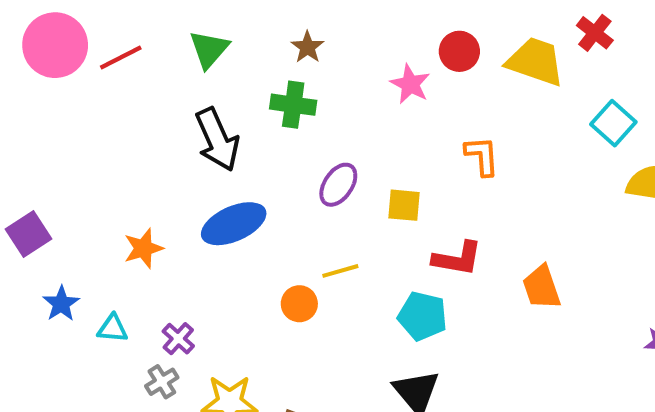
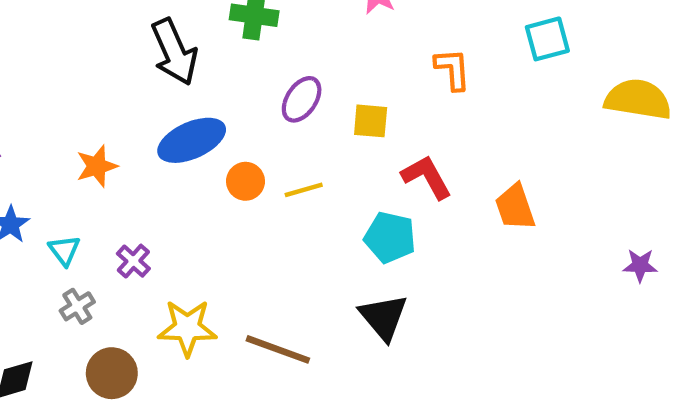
cyan square: (613, 123) -> (547, 39), moved, turned 33
red L-shape: (457, 259) -> (427, 177), turned -129
orange circle: (299, 304) -> (245, 181), moved
cyan triangle: (113, 328) -> (64, 250), turned 48
gray cross: (162, 382) -> (77, 306), moved

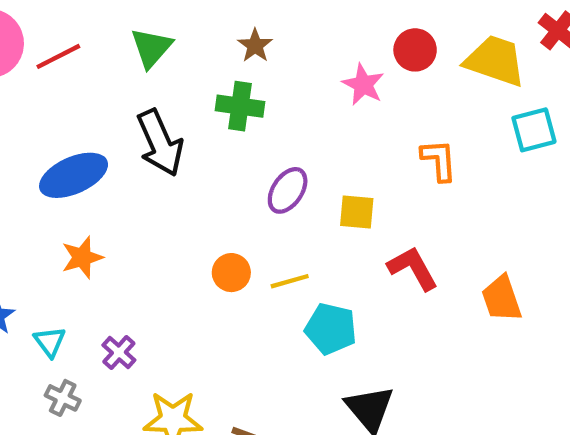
blue ellipse: (192, 140) -> (74, 175), moved
cyan pentagon: (390, 237) -> (331, 329), moved
gray cross: (77, 306) -> (63, 398), turned -32

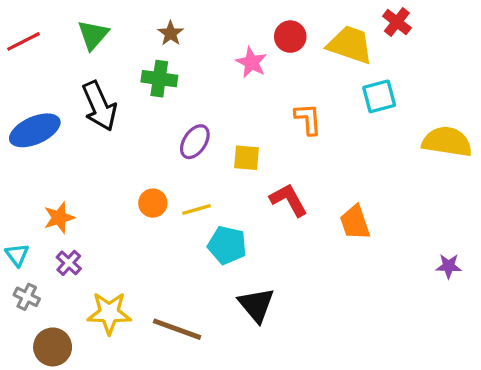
orange star: (82, 257) -> (59, 218), moved

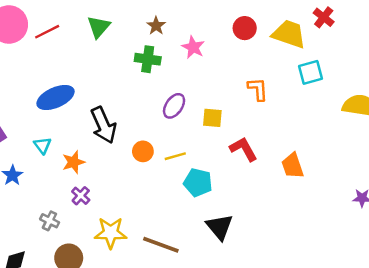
pink star: (251, 62) -> (193, 47), moved
black arrow: (99, 106) -> (103, 125), moved
cyan triangle: (17, 255) -> (42, 145), moved

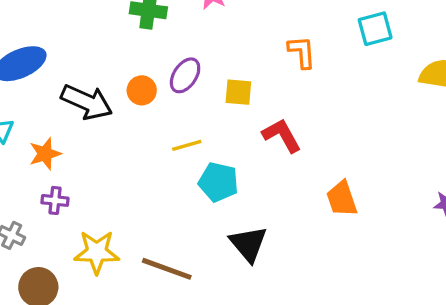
black arrow: (103, 125) -> (87, 102), turned -42
orange circle: (143, 151) -> (142, 90), moved
orange trapezoid: (293, 166) -> (342, 199), moved
purple cross: (81, 196) -> (55, 200), turned -36

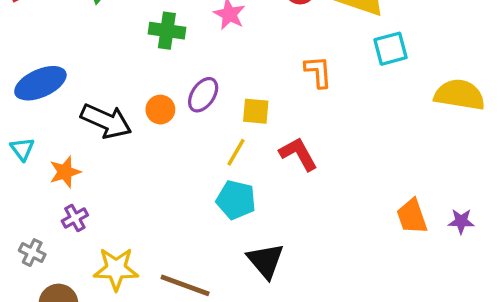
yellow line: (187, 145) -> (236, 152), moved, turned -44
orange trapezoid: (342, 199) -> (412, 216), moved
purple cross: (55, 200) -> (75, 218), turned -35

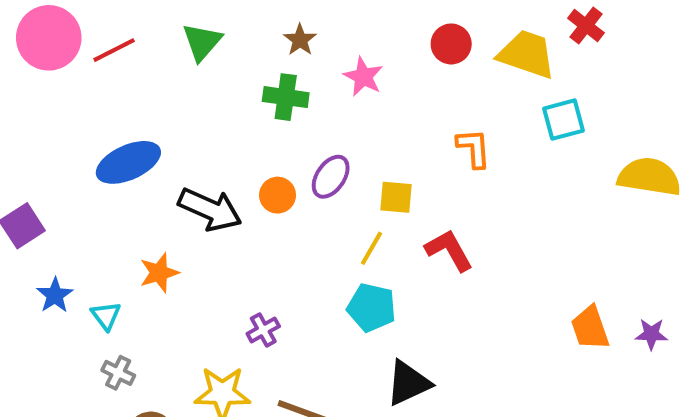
cyan triangle: (22, 149) -> (106, 316), moved
purple cross: (75, 218) -> (263, 330), moved
black triangle: (266, 261) -> (408, 383), turned 45

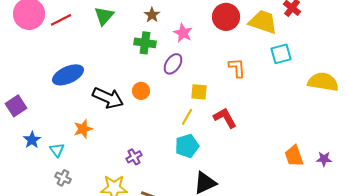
red circle: (451, 44) -> (226, 17), size x1.4
purple ellipse: (331, 177) -> (173, 64), moved
cyan pentagon: (371, 307) -> (187, 146), turned -30

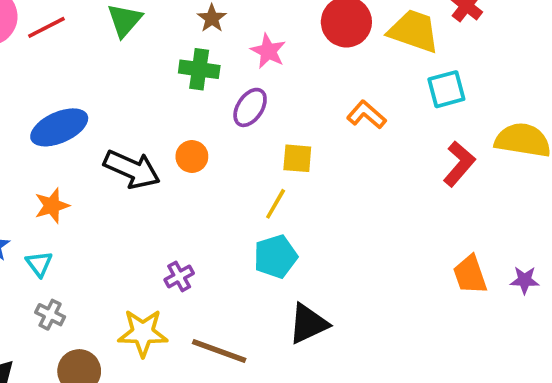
orange L-shape: (237, 68) -> (366, 115), turned -45
red L-shape: (225, 118) -> (459, 164), moved, turned 70
orange star: (83, 129) -> (52, 206), moved

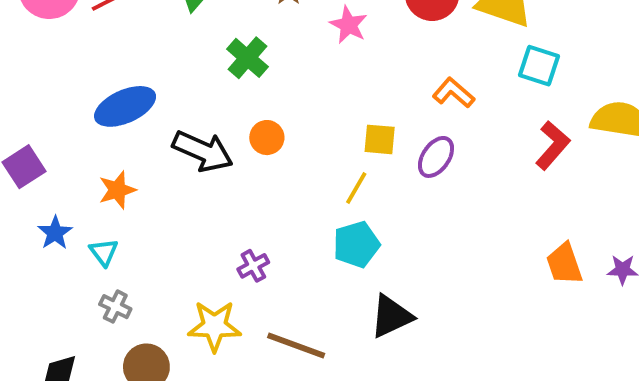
green cross: (199, 69) -> (247, 58), moved, turned 33
cyan square: (446, 89) -> (539, 66), turned 33
purple ellipse: (250, 107) -> (436, 157), moved

